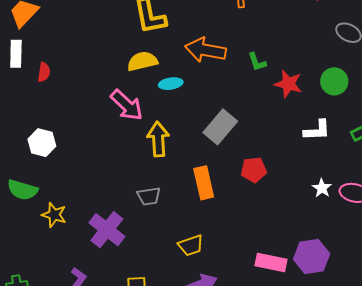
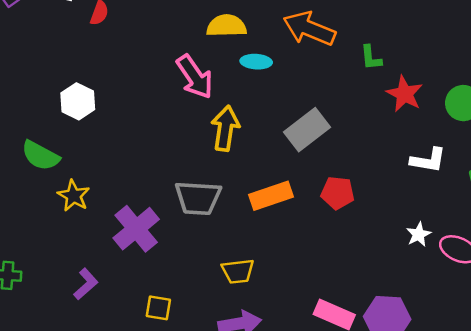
orange rectangle: (204, 183) -> (271, 196), turned 72
gray trapezoid: (149, 196) -> (198, 198), size x1.5

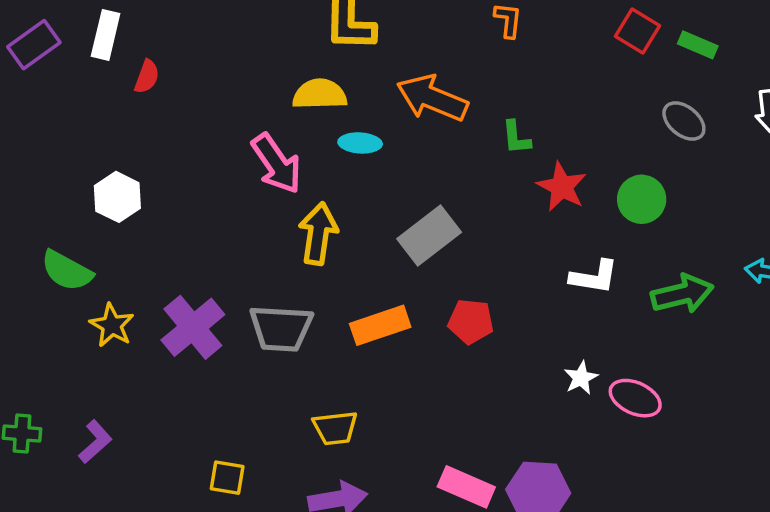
purple cross: (136, 229) -> (193, 327), moved
purple L-shape: (86, 284) -> (95, 442), moved

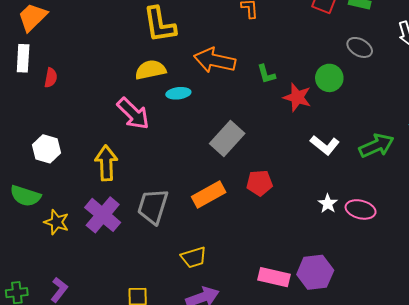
green circle: (642, 199) -> (329, 78), moved
yellow arrow: (318, 234) -> (106, 163), moved
white L-shape: (594, 277) -> (325, 145), turned 40
gray trapezoid: (281, 328) -> (153, 206), turned 114

